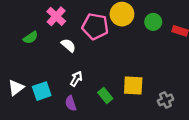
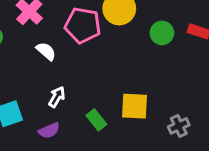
green circle: (153, 22) -> (162, 33), moved
purple semicircle: (71, 103) -> (49, 131), turned -96

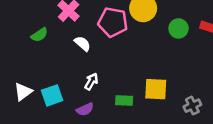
green rectangle: (96, 120) -> (124, 101), turned -48

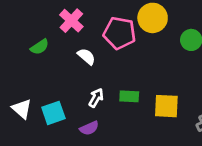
white triangle: (23, 92) -> (22, 109), turned -42
green rectangle: (124, 101) -> (129, 96), moved

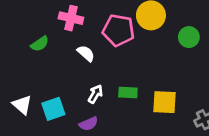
pink cross: (71, 21) -> (71, 18), turned -30

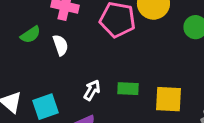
white semicircle: (86, 53) -> (60, 45), moved, turned 30

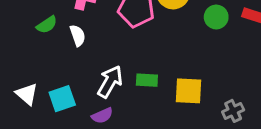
white arrow: (92, 90) -> (110, 82), size x1.5

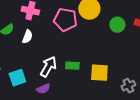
white semicircle: (78, 35) -> (27, 37), turned 40

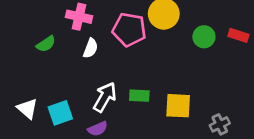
white semicircle: (27, 37) -> (90, 48), moved

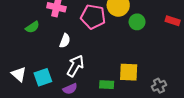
green circle: (204, 37) -> (137, 22), moved
white semicircle: (90, 48) -> (65, 41), moved
green rectangle: (139, 96) -> (107, 85), moved

